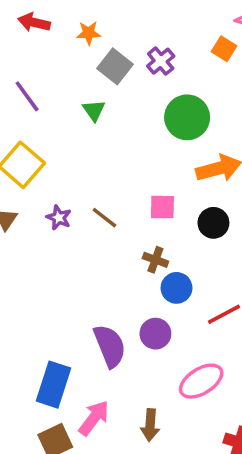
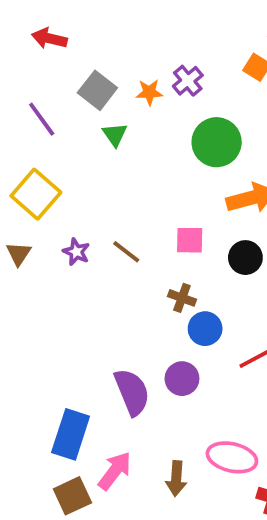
orange star: (89, 33) -> (149, 92), moved
gray square: (115, 66) -> (97, 90), moved
pink ellipse: (201, 381) -> (232, 457), moved, turned 45

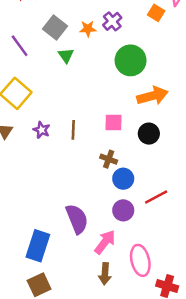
brown line: (126, 252) -> (73, 130), turned 54
purple circle: (182, 379) -> (123, 210), moved
pink ellipse: (232, 457) -> (140, 260), turned 64
pink arrow: (115, 471) -> (105, 242), moved

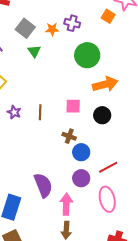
purple cross: (112, 21) -> (72, 23), turned -35
pink arrow: (105, 242) -> (66, 204), turned -35
pink ellipse: (140, 260) -> (107, 199), moved

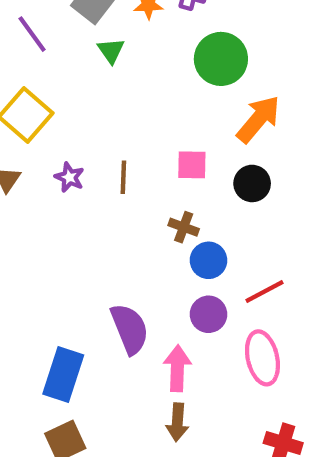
orange arrow: (105, 84) -> (258, 119), turned -35

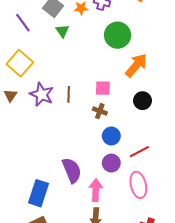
purple star: (69, 177) -> (42, 94), size x1.6
black circle: (252, 183) -> (142, 101), moved
brown cross: (184, 227) -> (100, 111), moved

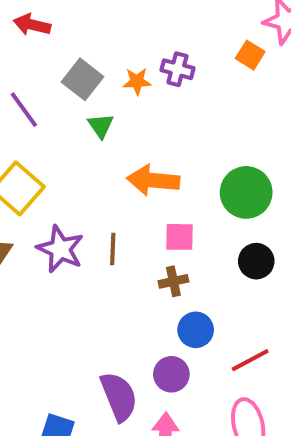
green circle: (118, 35) -> (246, 192), moved
orange arrow: (136, 65) -> (153, 180), moved, turned -125
brown cross: (100, 111) -> (173, 281), turned -32
purple circle: (111, 163) -> (171, 374), moved

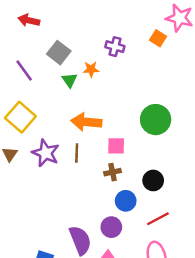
orange star: (137, 81) -> (91, 69), moved
orange arrow: (153, 180) -> (86, 122), moved
black circle: (256, 261) -> (153, 180), moved

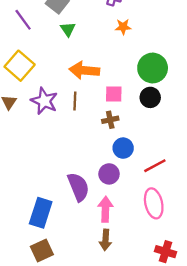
orange star: (91, 69) -> (123, 27), moved
black circle: (153, 180) -> (150, 97), moved

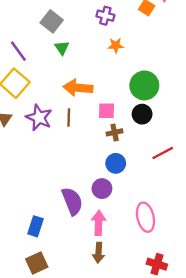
purple line: (23, 20) -> (18, 51), moved
brown cross: (110, 120) -> (115, 132), moved
red line: (155, 166) -> (163, 153), moved
blue rectangle: (41, 213) -> (36, 226), size x0.7

